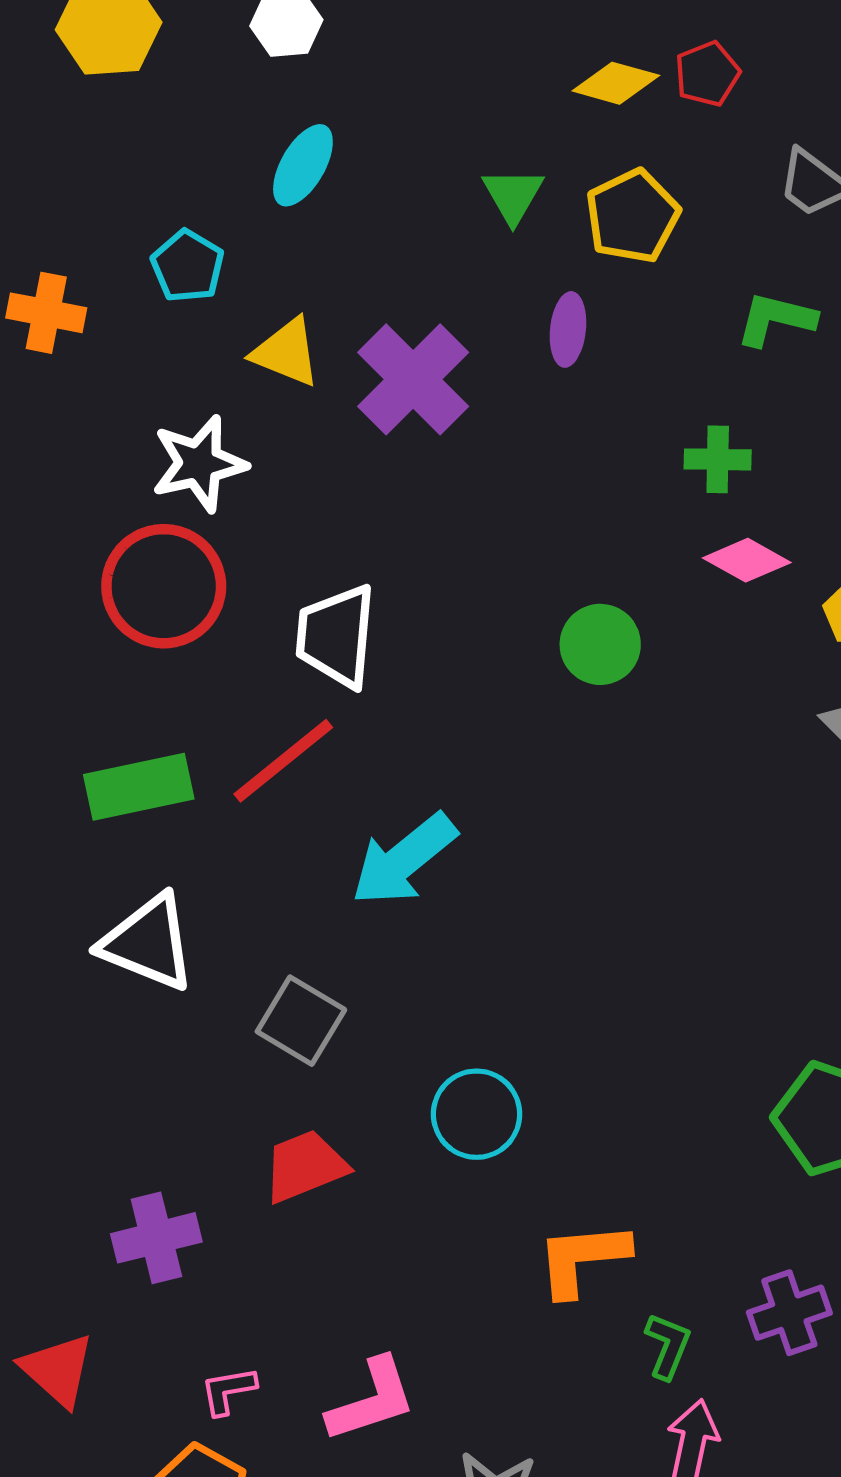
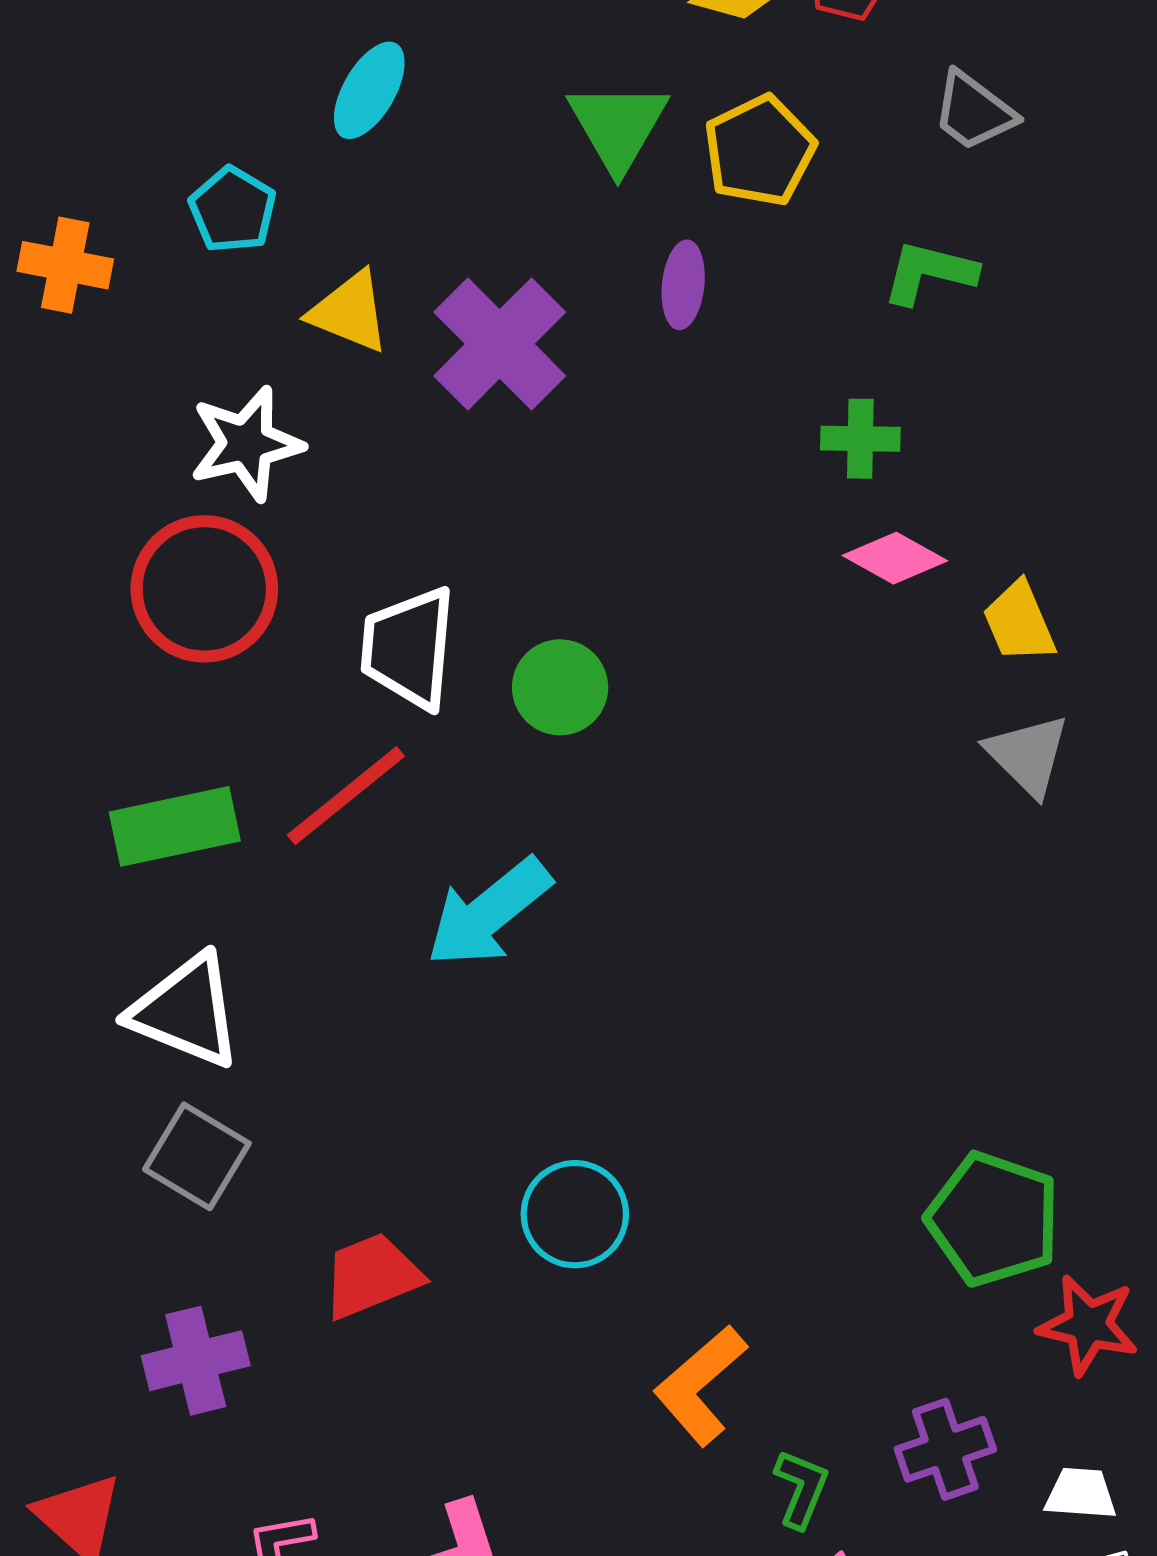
green triangle: (513, 195) -> (618, 126), size x1.4
green circle: (600, 644) -> (560, 687), moved
gray square: (301, 1021) -> (197, 1156), moved
orange L-shape: (583, 1259) -> (700, 1385), turned -36

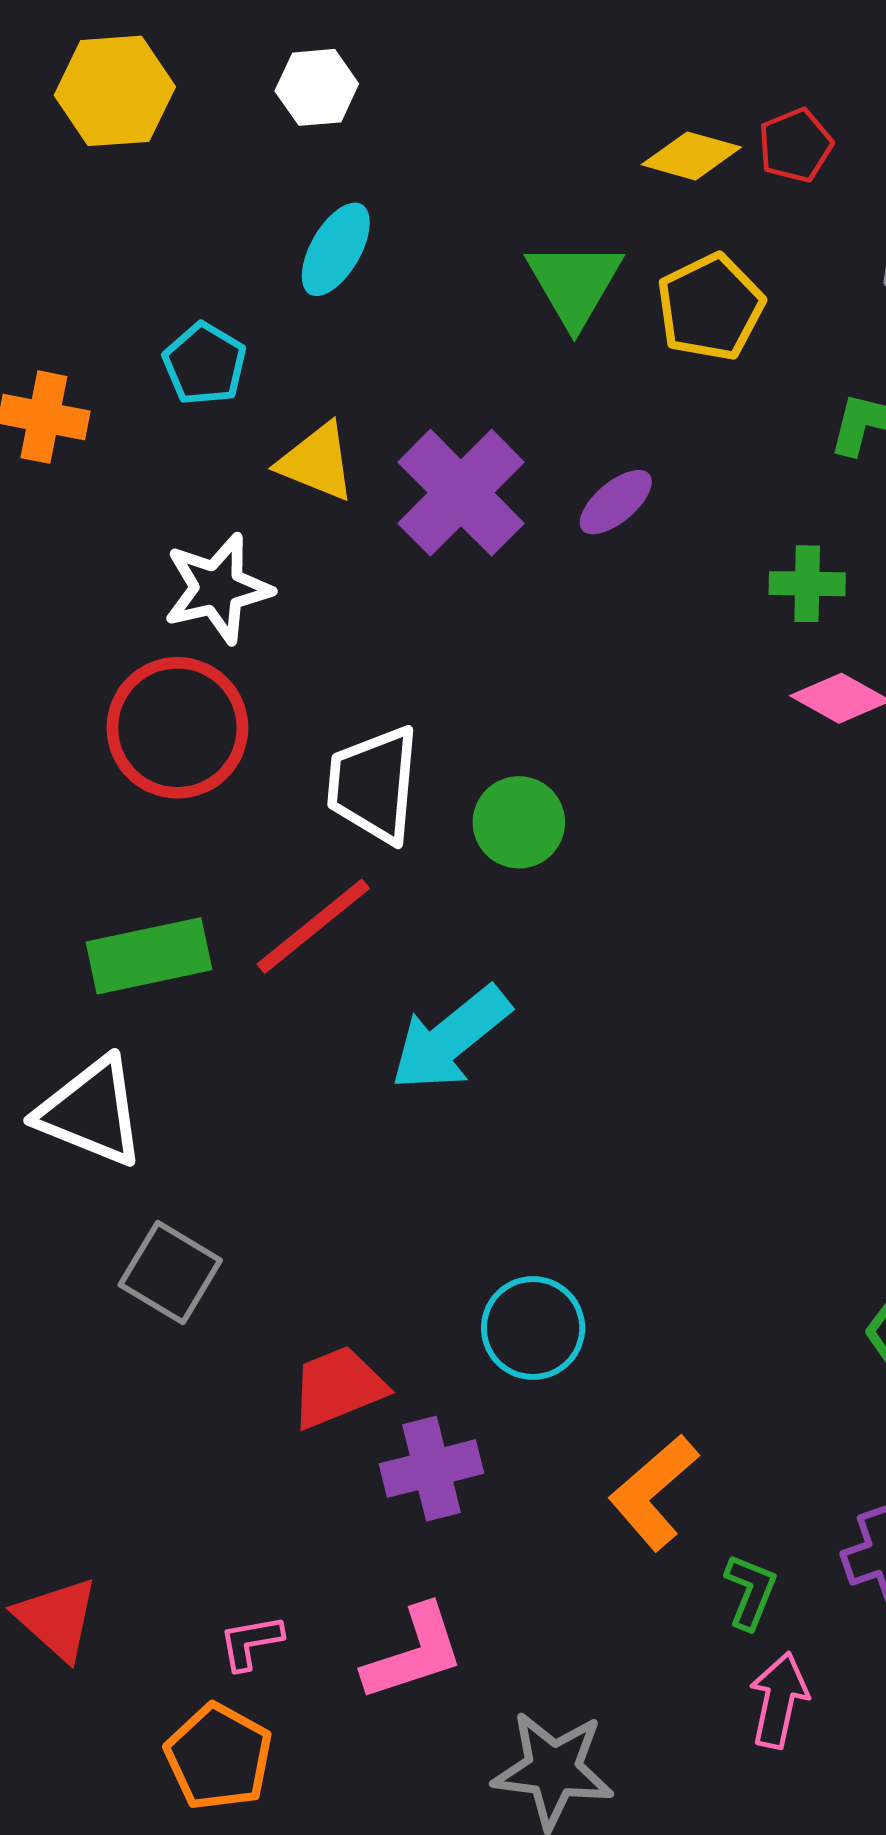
purple ellipse: (683, 285) -> (616, 502), moved, turned 44
white triangle: (186, 1011) -> (91, 1112), moved
purple cross: (196, 1361) -> (431, 1469), moved

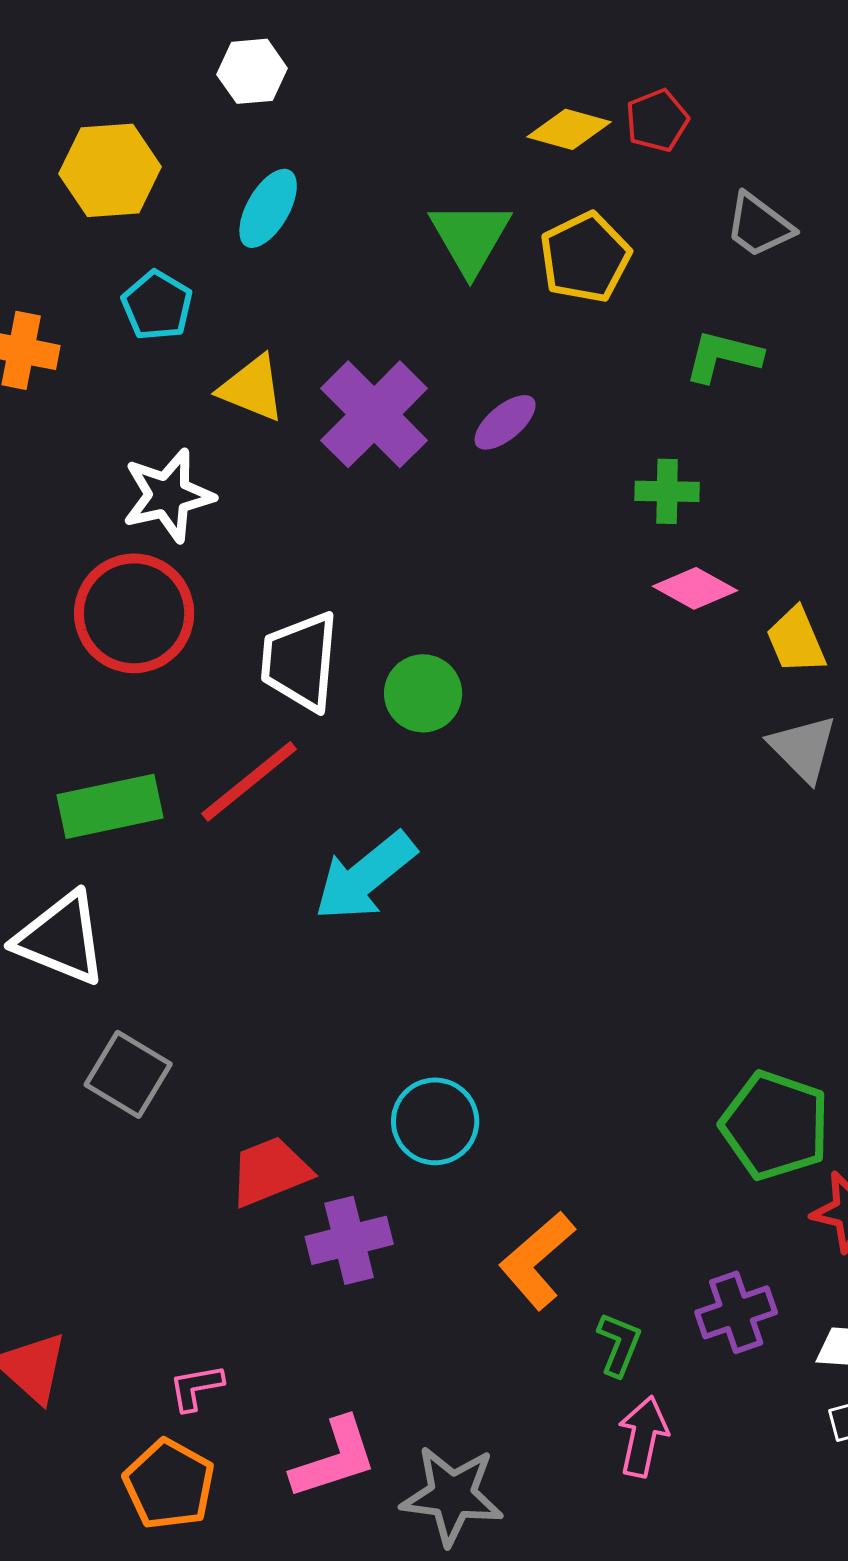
yellow hexagon: (115, 91) -> (110, 170), moved
pink L-shape: (414, 1653) -> (334, 1458), moved

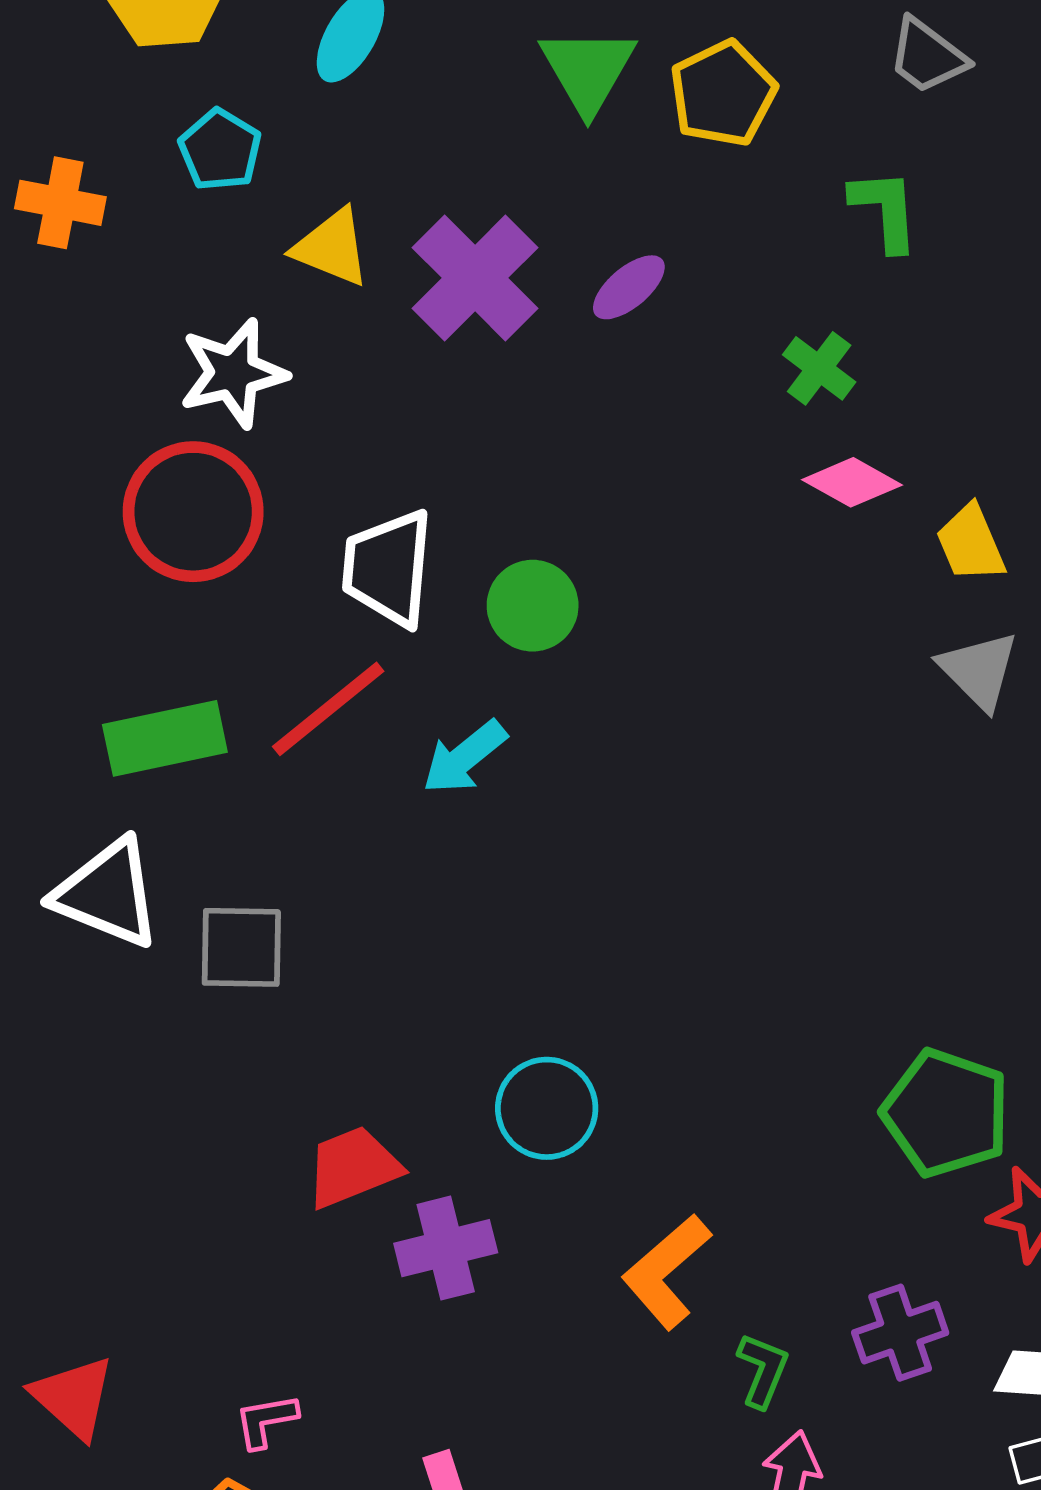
green L-shape: (723, 356) -> (885, 210), turned 72
green cross: (667, 491) -> (819, 368), turned 36
cyan arrow: (365, 876) -> (464, 757), moved, size x0.7
gray square: (128, 1074) -> (241, 947), moved, turned -30

